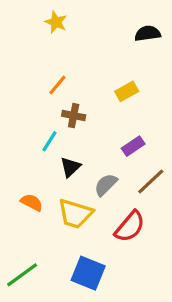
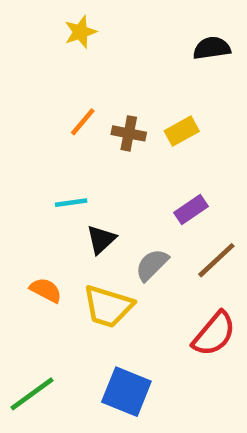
yellow star: (56, 22) -> (80, 32), turned 30
brown cross: (74, 116) -> (129, 133), moved
cyan line: (49, 141) -> (71, 203), turned 50
red semicircle: (130, 227) -> (214, 334), moved

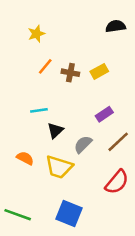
yellow star: (80, 32) -> (36, 34), moved
green line: (32, 394) -> (18, 215), turned 56

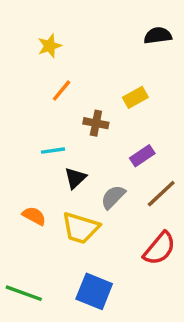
brown cross: (70, 73) -> (96, 123), moved

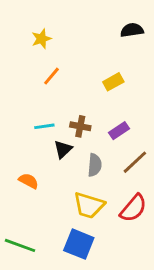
brown cross: (96, 123) -> (80, 126), moved
gray semicircle: (113, 197) -> (95, 165), turned 140
yellow trapezoid: (80, 228) -> (89, 205), moved

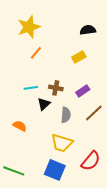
black semicircle: (132, 30) -> (88, 30), moved
yellow star: (42, 39) -> (29, 27), size x1.6
red semicircle: (133, 208) -> (91, 161), moved

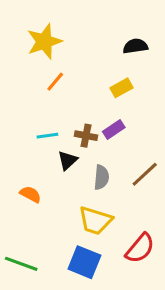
purple rectangle: (83, 91) -> (114, 129), moved

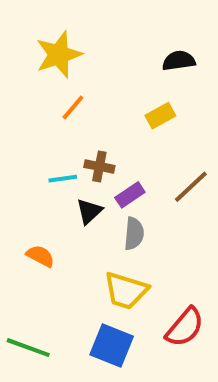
purple rectangle: (114, 129) -> (130, 195), moved
brown cross: (86, 136) -> (99, 166), moved
brown line: (145, 174) -> (191, 187), moved

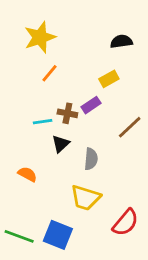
purple rectangle: (130, 195) -> (91, 105), moved
blue square: (112, 345) -> (58, 235), moved

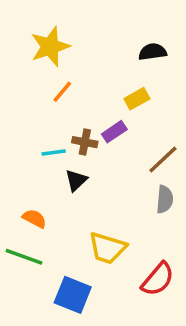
gray semicircle: (91, 159) -> (165, 199), moved
green line: (19, 236) -> (24, 257), moved

